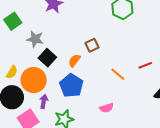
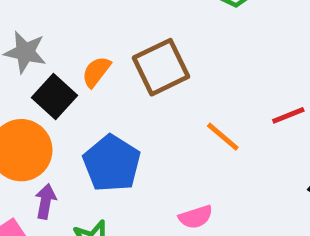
brown square: (92, 45) -> (161, 67), size x1.6
orange semicircle: (74, 61) -> (96, 72), moved

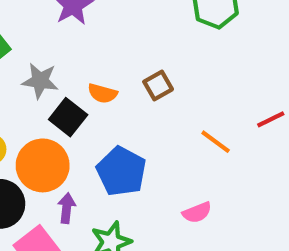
brown square: (161, 67) -> (158, 86), size x0.6
orange semicircle: (96, 72) -> (102, 93), turned -108

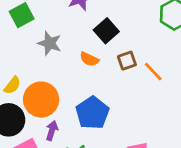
black square: (68, 117) -> (106, 31), moved
orange line: (216, 142) -> (153, 72), moved

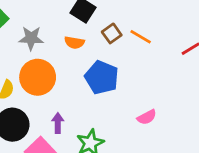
orange circle: (41, 100) -> (38, 77), moved
blue pentagon: (92, 113) -> (102, 77), moved

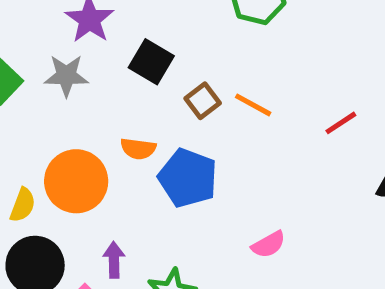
gray star: (31, 38) -> (66, 76), moved
orange semicircle: (74, 43) -> (138, 149), moved

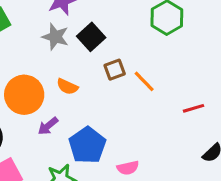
gray star: (66, 76) -> (55, 37), moved
blue pentagon: (188, 178) -> (87, 145), moved
purple arrow: (114, 260) -> (48, 126), moved, turned -145

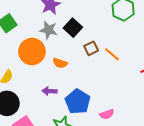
orange circle: (24, 95) -> (32, 52), moved
purple arrow: (48, 126) -> (50, 91), turned 48

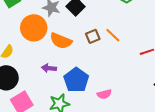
brown square: (91, 48) -> (93, 36), moved
orange semicircle: (60, 63) -> (61, 41), size x1.5

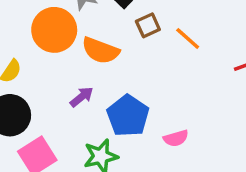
brown square: (93, 36) -> (148, 25), moved
purple arrow: (49, 68) -> (82, 97), turned 136

